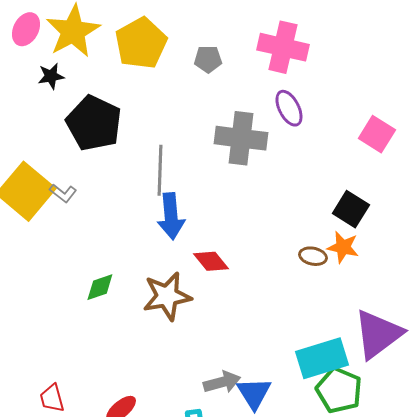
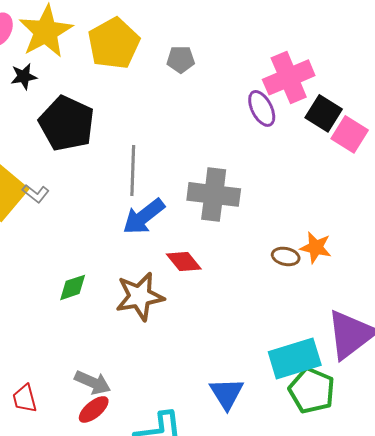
pink cross: (283, 47) -> (289, 77), moved, turned -36
gray cross: (241, 138) -> (214, 194), moved
black square: (351, 209) -> (324, 113), moved
blue arrow: (171, 216) -> (144, 216), turned 57
gray arrow: (222, 382) -> (93, 382), moved, turned 39

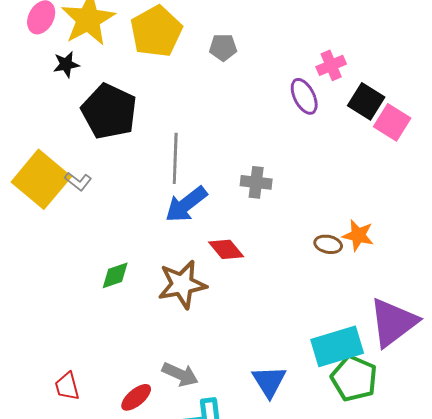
pink cross: (289, 77) -> (331, 65), size x0.6
gray cross: (214, 194) -> (256, 182), size x0.6
gray arrow: (93, 382) -> (180, 374), moved

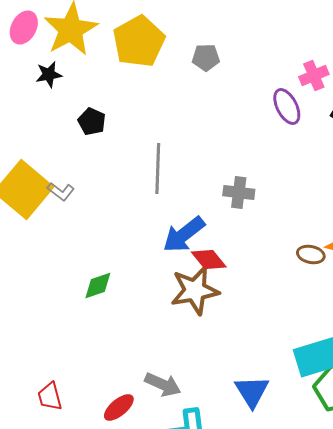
black pentagon: (109, 111) -> (92, 121), size x0.5
blue arrow: (186, 204) -> (184, 234), moved
brown star: (182, 284) -> (195, 290), moved

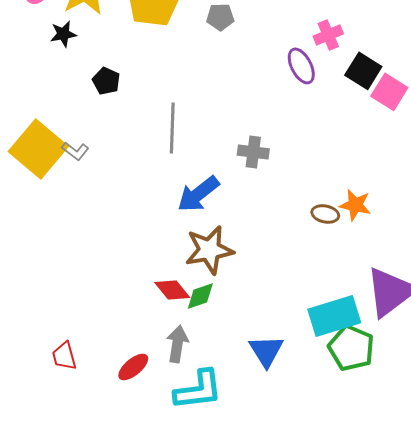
red diamond: (209, 259) -> (172, 290), moved
green diamond: (98, 285) -> (200, 296), moved
gray arrow: (163, 384) -> (177, 344), turned -105

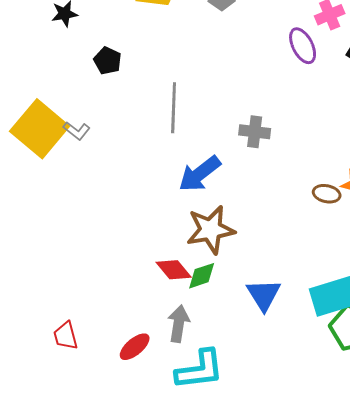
blue triangle: (266, 351) -> (264, 295), moved

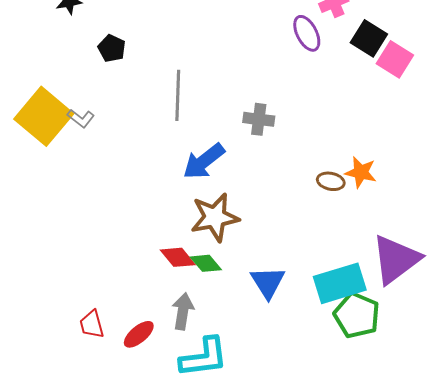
green diamond: (202, 276) -> (206, 263), turned 68
red trapezoid: (66, 336) -> (92, 324), moved

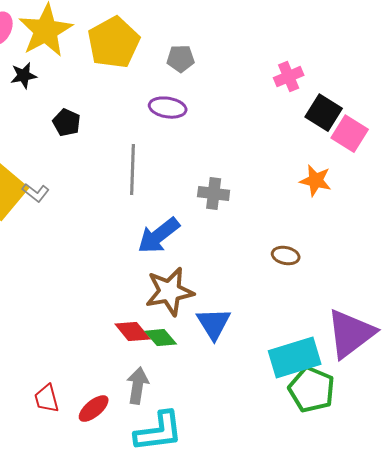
purple ellipse: (307, 33) -> (168, 108), moved, turned -54
orange star: (361, 172) -> (316, 181), moved
blue triangle: (268, 282) -> (214, 324), moved

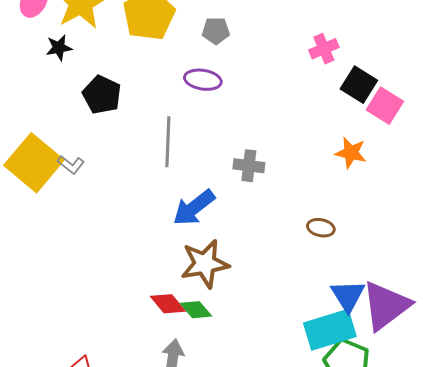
black pentagon: (67, 123) -> (102, 95), size x1.4
blue triangle: (214, 324) -> (348, 296), moved

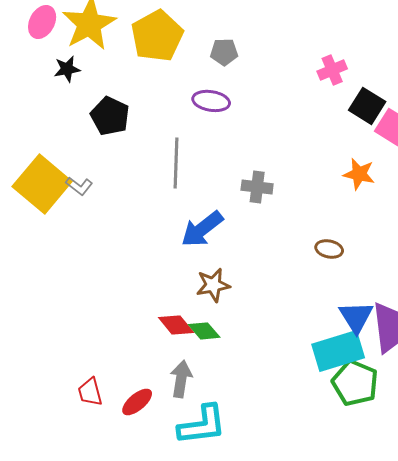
brown star: (205, 264) -> (213, 285), size x0.7

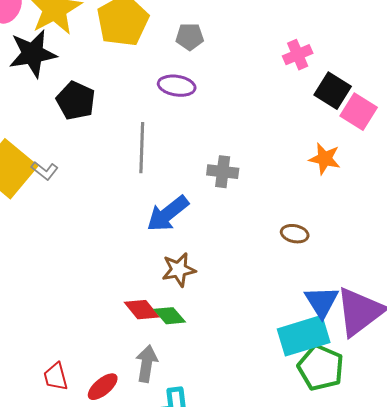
black star: (67, 69) -> (33, 54), size x1.8

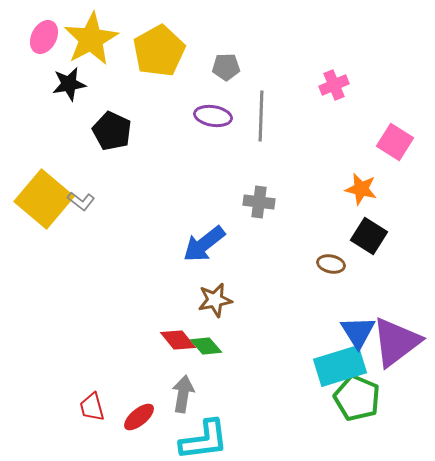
black star: (33, 54) -> (69, 84), size x0.7
black square: (333, 91) -> (369, 236), moved
gray line: (142, 148) -> (261, 116), moved

